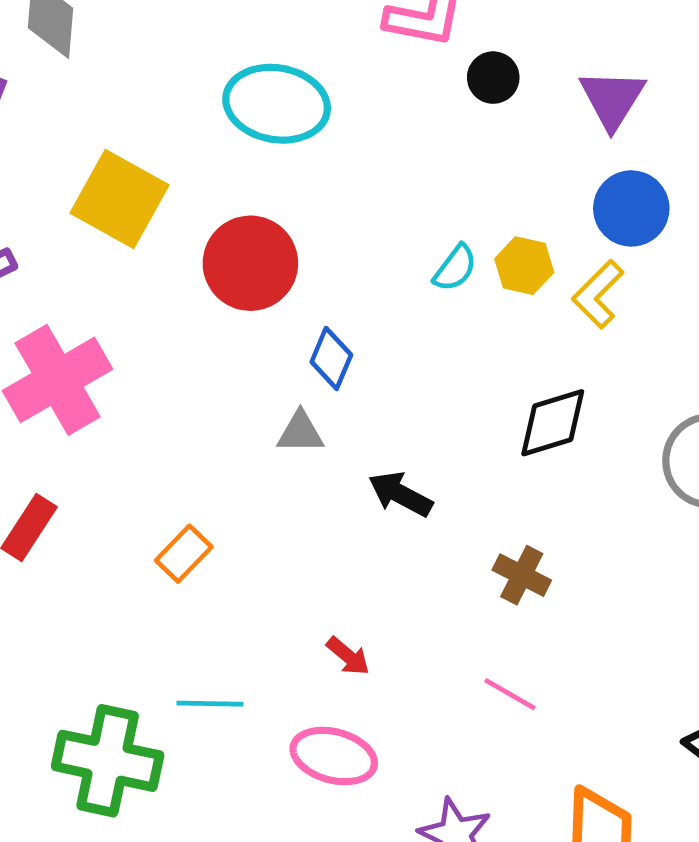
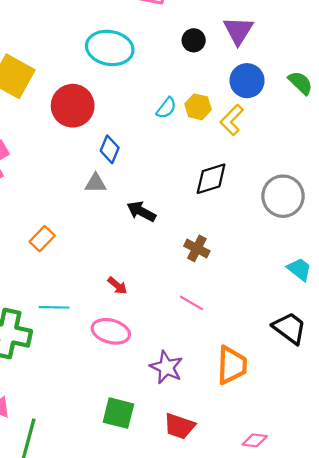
black circle: (493, 78) -> (194, 40), moved
cyan ellipse: (277, 104) -> (110, 48), moved

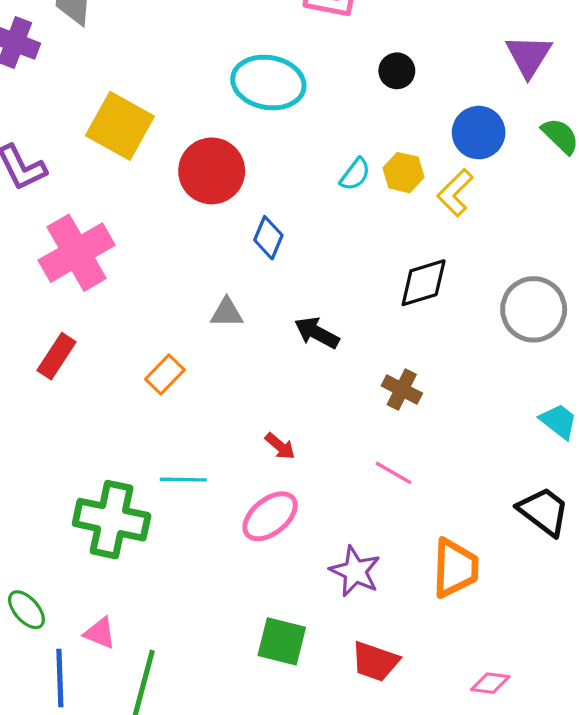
purple triangle: (238, 31) -> (529, 56), moved
gray triangle: (96, 183) -> (227, 313), moved
pink ellipse: (111, 331) -> (270, 516), turned -54

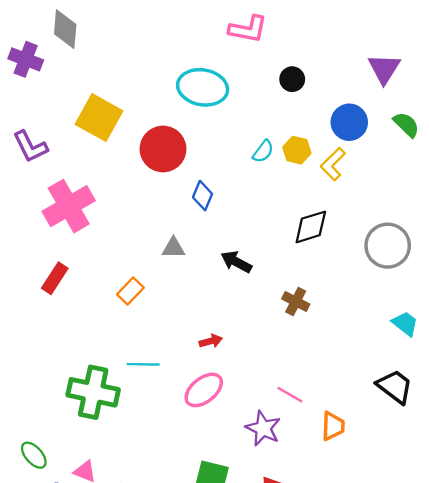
red arrow: (280, 446) -> (211, 341), turned -55
pink line: (394, 473) -> (290, 395), moved
orange trapezoid: (455, 568) -> (333, 426), size x0.7

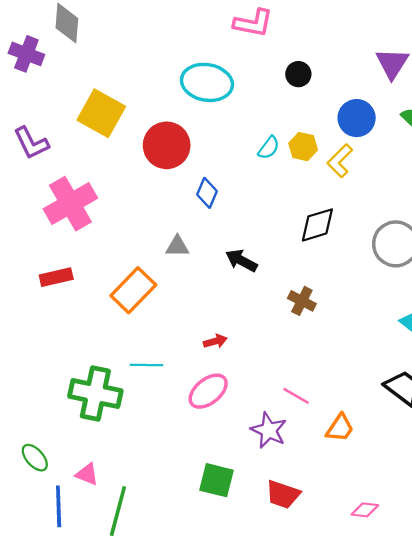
red rectangle: (55, 278) -> (56, 277), turned 44
orange rectangle: (130, 291) -> (133, 290), size x1.6
orange trapezoid: (333, 426) -> (340, 428), turned 32

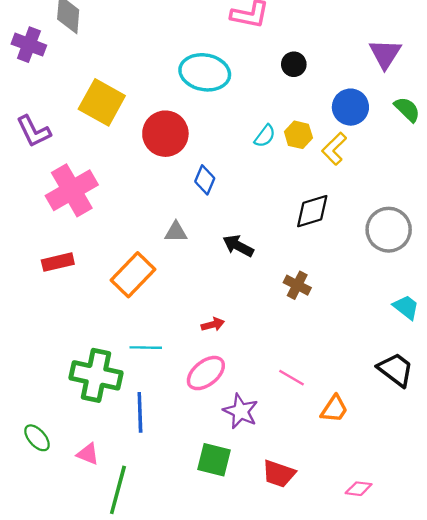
purple star: (269, 430) -> (241, 411), moved
blue line: (59, 506) -> (140, 412), moved

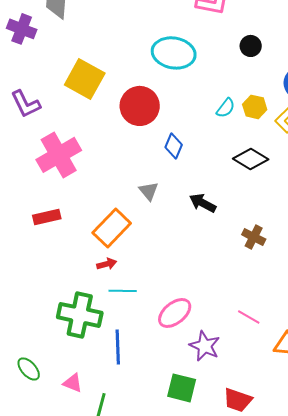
black diamond: (312, 211) -> (251, 159), moved, turned 48
gray triangle: (176, 232) -> (149, 191), turned 50
red arrow: (213, 324) -> (107, 264), moved

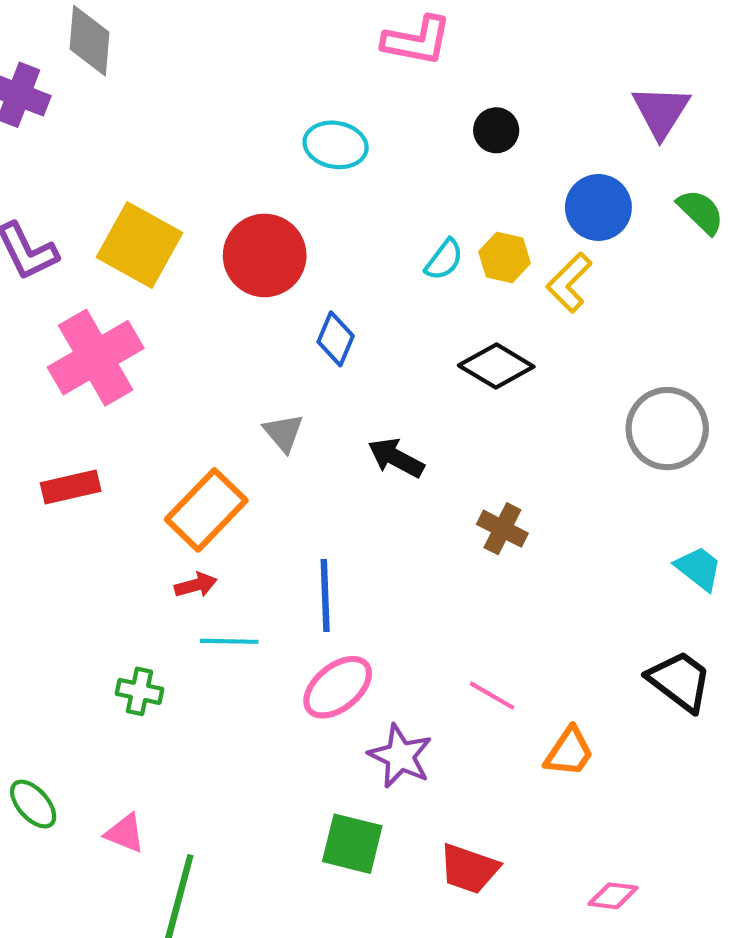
cyan ellipse: (174, 53) -> (336, 145), size x0.7
yellow square: (85, 79) -> (139, 245), moved
green cross: (80, 315) -> (139, 691), size x0.5
blue line: (118, 347) -> (325, 595), moved

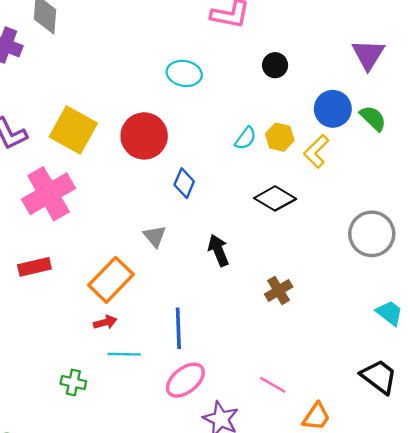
green semicircle: (701, 212) -> (373, 118), moved
black arrow: (396, 458) -> (218, 250), turned 40
brown cross: (502, 529) -> (279, 290), turned 32

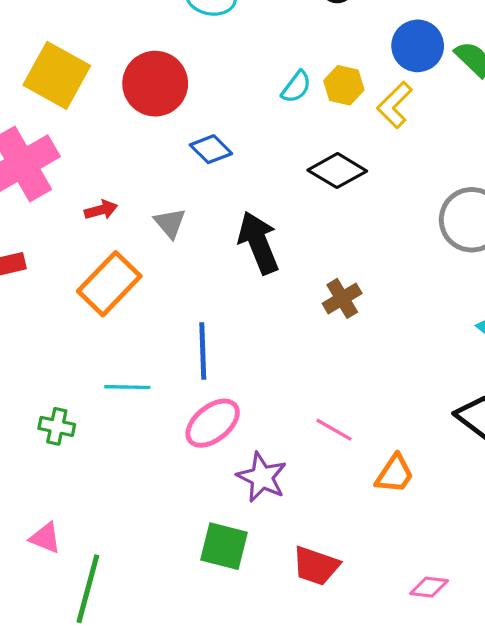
blue diamond: (184, 183) -> (211, 149), turned -68
black arrow: (218, 250) -> (259, 243), size x1.4
red arrow: (105, 322) -> (101, 210), moved

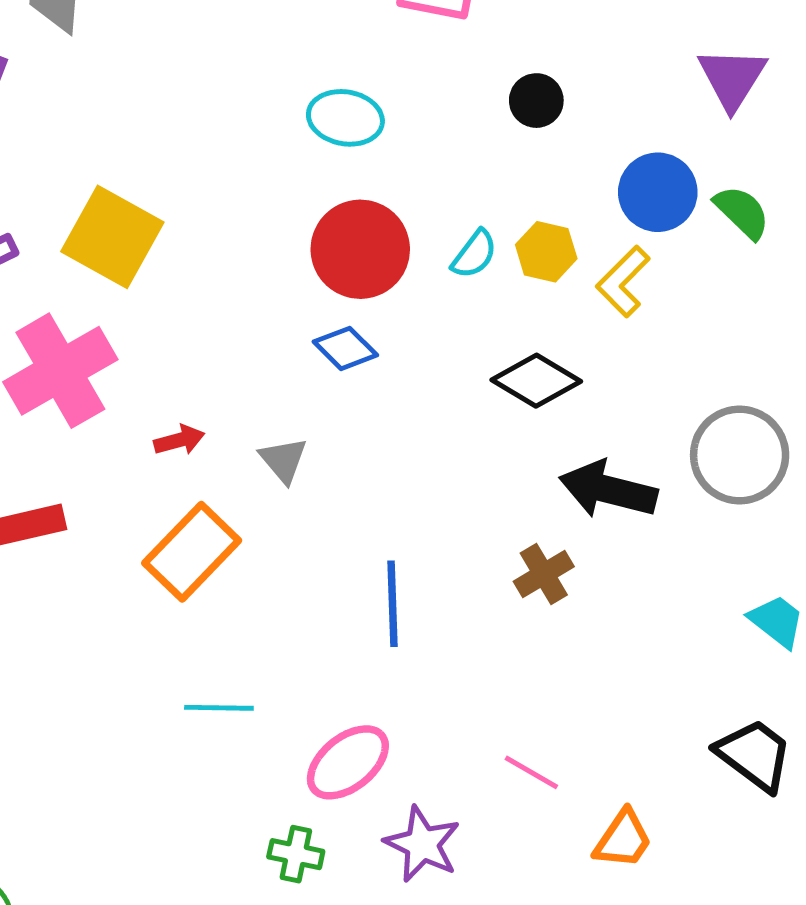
red circle: (155, 84) -> (360, 249), moved
black arrow: (259, 243) -> (608, 490), moved, turned -54
blue line: (203, 351) -> (393, 604), moved
green cross: (57, 426) -> (296, 854), moved

